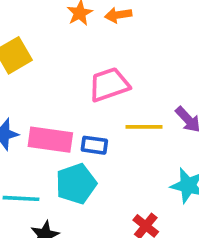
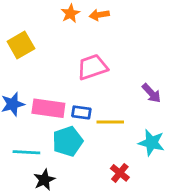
yellow line: (144, 127) -> (110, 122), moved

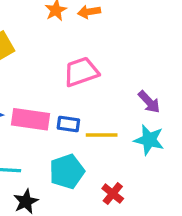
cyan pentagon: (68, 141) -> (67, 171), moved
cyan star: (151, 143) -> (149, 140), moved

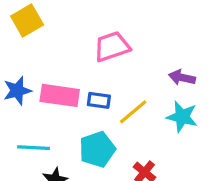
purple arrow: (149, 102) -> (182, 78), turned 145
yellow line: (102, 135) -> (133, 112), turned -40

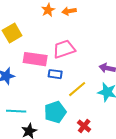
pink rectangle: (60, 95) -> (35, 59), moved
blue rectangle: (99, 100) -> (55, 74), moved

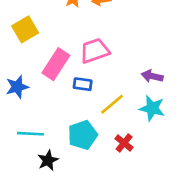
pink rectangle: (35, 59) -> (56, 64), turned -65
red cross: (84, 126) -> (124, 143), moved

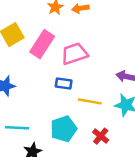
pink rectangle: (56, 64) -> (42, 44), moved
yellow line: (112, 104) -> (90, 101), turned 50

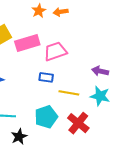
pink rectangle: (42, 44) -> (27, 43), turned 40
red cross: (101, 136) -> (78, 123), size x1.5

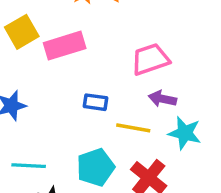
pink trapezoid: (55, 51) -> (150, 59), moved
purple arrow: (100, 71) -> (162, 99), moved

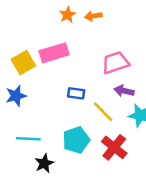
yellow square: (22, 32) -> (23, 63), moved
yellow line: (133, 128) -> (103, 112), turned 35

